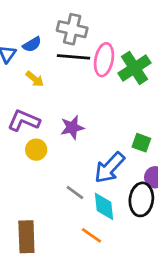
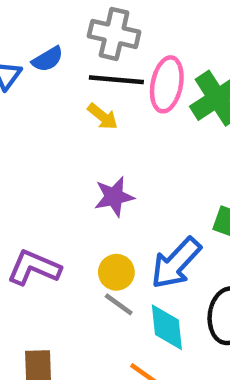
yellow arrow: (35, 79) -> (103, 116), moved
purple L-shape: (24, 121) -> (34, 268), moved
yellow circle: (36, 150) -> (116, 272), moved

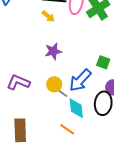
gray line: (119, 304) -> (61, 92), moved

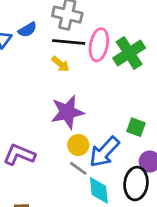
purple star: (53, 51) -> (67, 112), size x1.4
yellow circle: (54, 84) -> (78, 145), moved

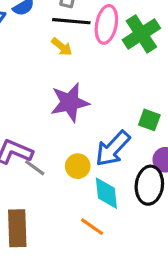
yellow circle: (78, 145) -> (78, 166), moved
gray line: (78, 168) -> (35, 168), moved

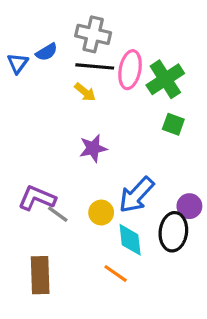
purple star: (70, 102) -> (93, 148), size x0.7
green square: (149, 120) -> (173, 124), moved

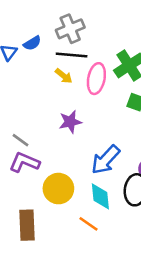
gray cross: (93, 34) -> (70, 29), turned -36
pink ellipse: (130, 70) -> (96, 79), moved
yellow circle: (101, 213) -> (58, 189), moved, size x1.5
gray line: (58, 214) -> (20, 140), moved

